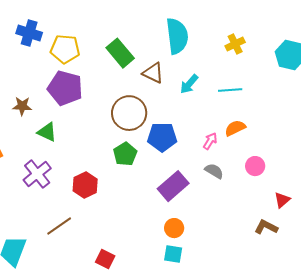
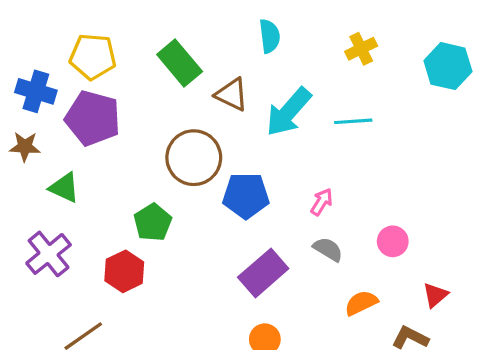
blue cross: (29, 33) -> (36, 91), moved
cyan semicircle: (177, 36) -> (270, 36), size x0.6
cyan arrow: (189, 84) -> (289, 112), size x1.6
orange semicircle: (235, 128) -> (361, 303), moved
green pentagon: (125, 154) -> (153, 222), moved

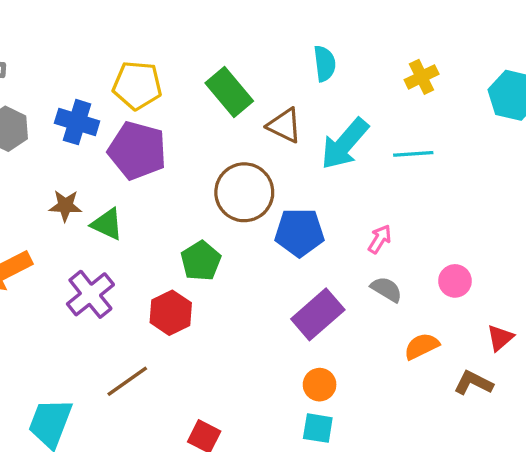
brown star: (25, 147) -> (65, 206), moved

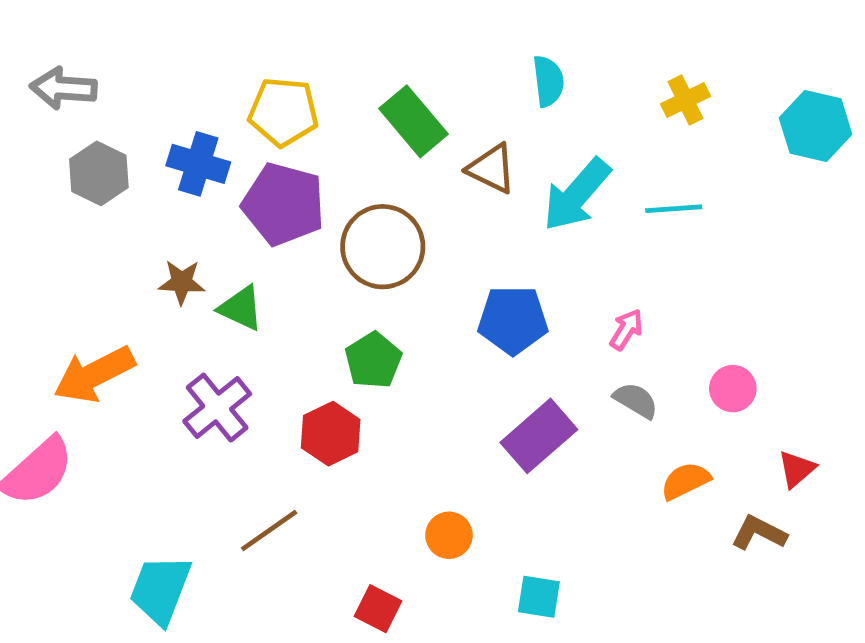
brown circle: (244, 192) -> (383, 247), moved
orange circle: (320, 385) -> (449, 535), moved

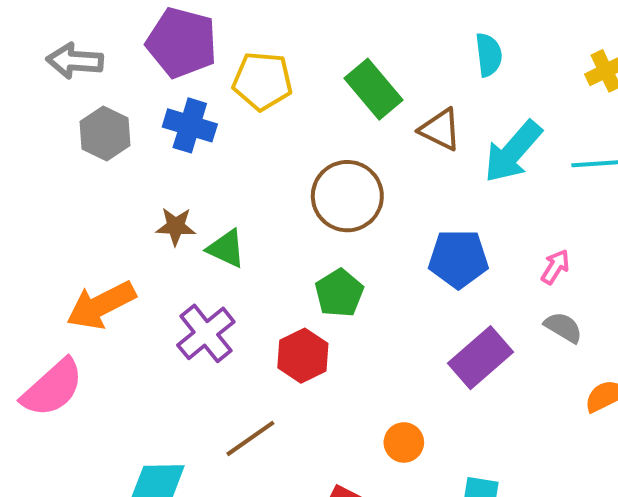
purple pentagon: (283, 204) -> (182, 43), moved

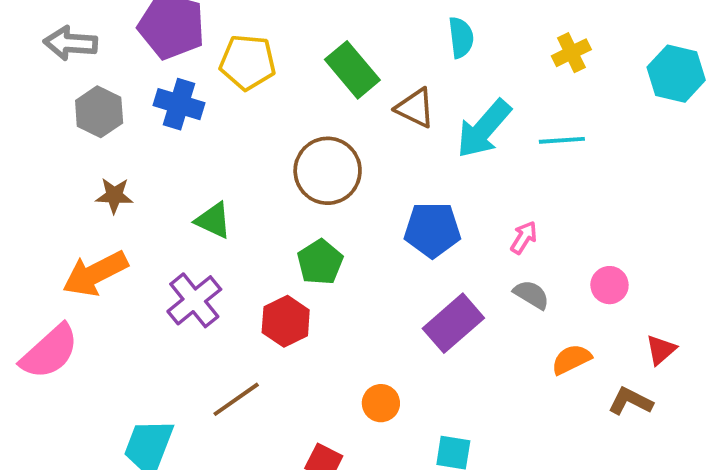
brown star: (176, 226) -> (114, 196), moved

